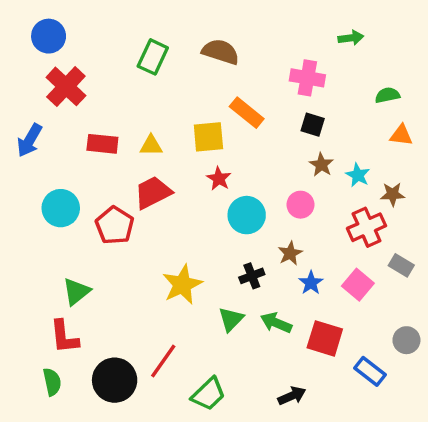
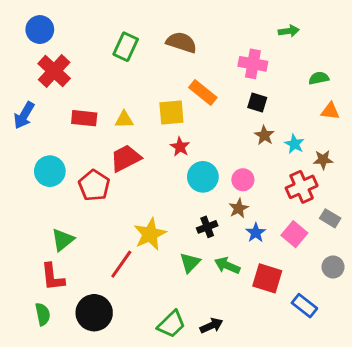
pink circle: (300, 205) -> (243, 180), moved
gray circle: (406, 340) -> (333, 267), moved
red line: (163, 361) -> (121, 264), moved
black arrow: (292, 396) -> (211, 326), moved

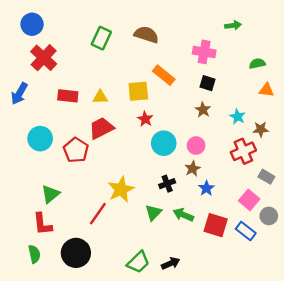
brown star: (264, 135) -> (203, 110), moved
pink square: (294, 234) -> (249, 200), moved
blue rectangle: (304, 306) -> (246, 231), moved

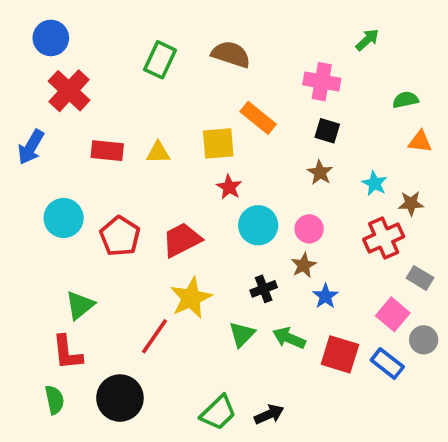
green arrow: (233, 25) -> (367, 40), turned -35
red trapezoid: (101, 128) -> (182, 240), moved

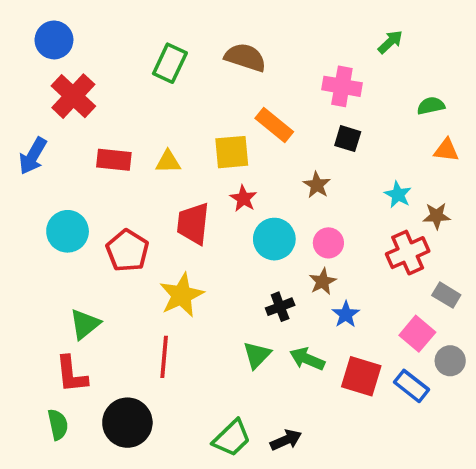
brown star: (320, 173) -> (317, 185), moved
red trapezoid: (182, 240) -> (193, 224), moved, turned -57
yellow star: (191, 298) -> (182, 295), moved
red line: (154, 336) -> (164, 357), turned -30

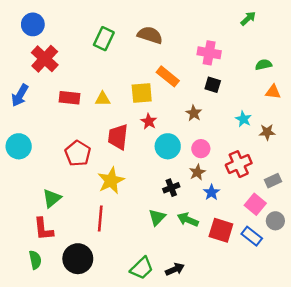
green arrow: (390, 42) -> (248, 18), moved
cyan circle: (68, 231) -> (19, 146), moved
red cross: (408, 253) -> (239, 164), moved
gray rectangle: (446, 295) -> (273, 181), turned -56

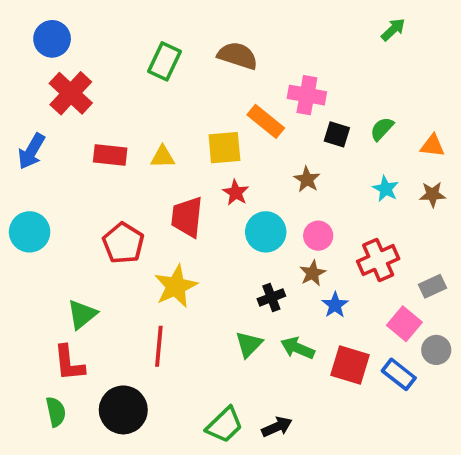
pink cross: (209, 53) -> (307, 95), moved
green semicircle: (264, 65) -> (382, 129), moved, turned -35
brown star: (267, 132) -> (432, 194), moved

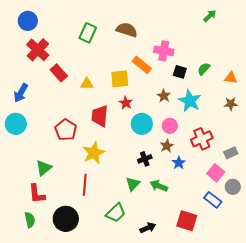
blue arrow: (31, 151) -> (21, 93), moved
red rectangle: (110, 155) -> (59, 73), moved, turned 42
cyan star: (386, 189) -> (190, 101), moved, size x1.6
red square: (350, 365) -> (187, 221), moved
green trapezoid: (224, 425) -> (116, 213), moved

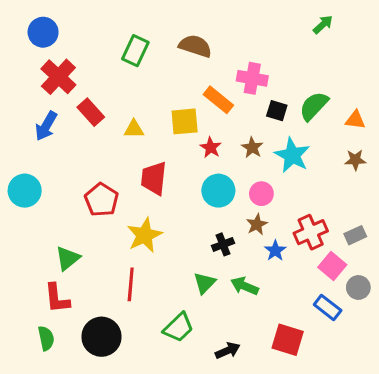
green semicircle: (204, 69) -> (314, 106), size x1.5
blue arrow: (21, 93) -> (46, 126), moved
red star: (126, 103) -> (211, 148), moved
red cross: (202, 139) -> (311, 232), moved

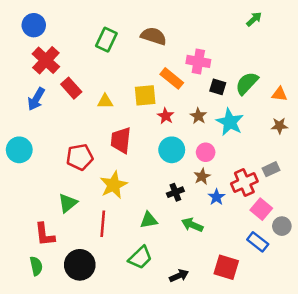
red pentagon: (102, 200) -> (80, 157), turned 30
gray rectangle: (355, 235) -> (271, 169), moved
green triangle: (68, 258) -> (68, 203), moved
green triangle: (205, 283) -> (149, 220), moved, turned 36

